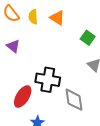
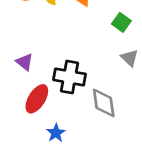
purple triangle: (13, 46) -> (25, 62), moved

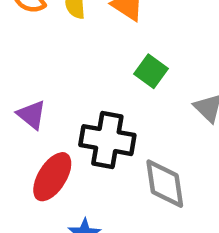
green square: (121, 22) -> (151, 71), moved

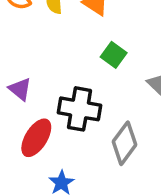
gray diamond: (165, 184) -> (125, 143), turned 45

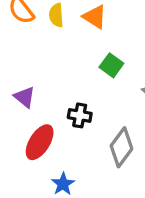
black cross: (79, 109) -> (80, 115), size x0.6

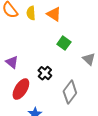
black cross: (80, 115) -> (45, 73), turned 32

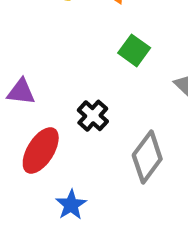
purple triangle: (12, 62) -> (21, 92), turned -32

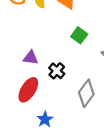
purple triangle: (21, 92) -> (31, 58), moved

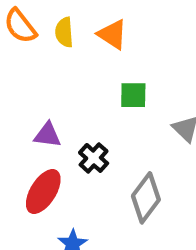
green square: (79, 35) -> (133, 95), turned -35

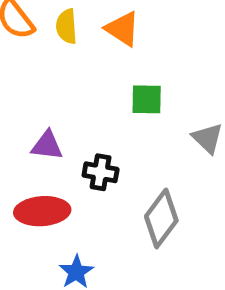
black cross: (94, 158) -> (101, 172), turned -32
red ellipse: (43, 192) -> (42, 211), turned 54

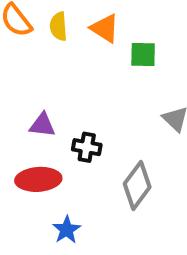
green square: (147, 99) -> (143, 55), moved

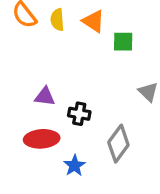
blue star: (67, 230) -> (75, 166), moved

